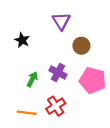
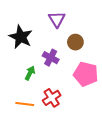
black star: (22, 40) -> (21, 37), size x1.6
purple cross: (58, 73) -> (51, 58), moved

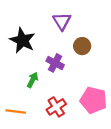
pink pentagon: (86, 74) -> (93, 100), moved
orange line: (25, 104) -> (16, 111), moved

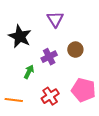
brown circle: (82, 46) -> (75, 50), moved
purple cross: (55, 63) -> (49, 57), turned 35

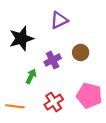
purple triangle: (55, 19) -> (59, 20), turned 36
black star: (20, 36) -> (21, 38), turned 30

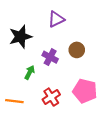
purple cross: (53, 60) -> (50, 57), turned -35

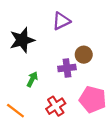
purple cross: (50, 57) -> (67, 68), moved, turned -35
orange line: (14, 101) -> (15, 111), turned 30

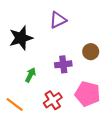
brown circle: (84, 55) -> (91, 52), moved

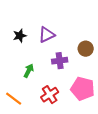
purple triangle: (58, 20) -> (47, 35), moved
black star: (21, 38) -> (20, 36), size x0.6

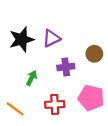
black star: (20, 36) -> (22, 39), size x1.6
red cross: (50, 95) -> (55, 104), turned 30

